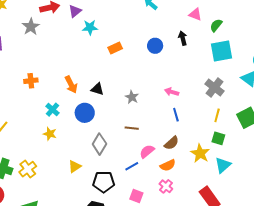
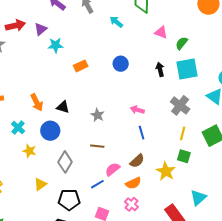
black arrow: (183, 38) -> (160, 69), moved
yellow star: (50, 134) -> (29, 151), moved
cyan triangle: (223, 165) -> (198, 198), moved

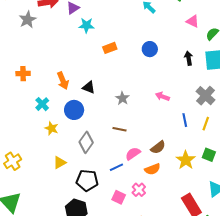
blue line: (142, 133) -> (185, 120), moved
green square: (184, 156) -> (209, 155), moved
pink cross: (132, 204) -> (139, 190), moved

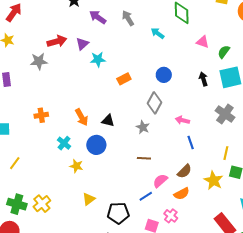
gray star: (28, 20) -> (39, 61), turned 30
blue line: (185, 120) -> (191, 143), moved
yellow line: (206, 124) -> (226, 153), moved
gray diamond: (86, 142) -> (154, 103), moved

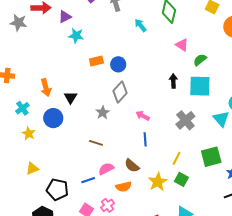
blue circle: (164, 75) -> (118, 64), moved
black triangle: (108, 121) -> (71, 97), turned 32
brown semicircle: (184, 171) -> (132, 166), turned 70

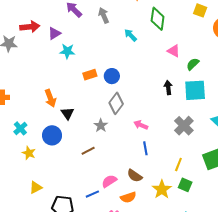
orange arrow: (46, 88) -> (50, 98), moved
brown line: (96, 143) -> (88, 151), moved, turned -40

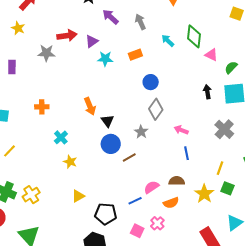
green diamond: (158, 19) -> (194, 36), moved
orange rectangle: (90, 75) -> (135, 55), moved
blue circle: (52, 135) -> (111, 144), moved
brown semicircle: (135, 176) -> (177, 181), turned 147

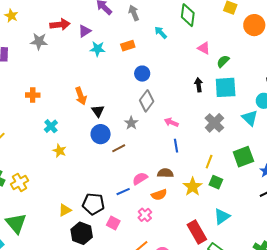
green diamond: (194, 36) -> (188, 15), moved
yellow triangle: (78, 196) -> (65, 210), moved
pink square: (137, 231) -> (113, 223), moved

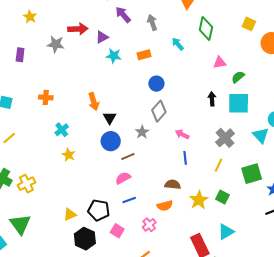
pink triangle: (204, 48) -> (220, 63), turned -40
yellow line: (209, 162) -> (218, 165), moved
pink semicircle: (140, 179) -> (123, 178), moved

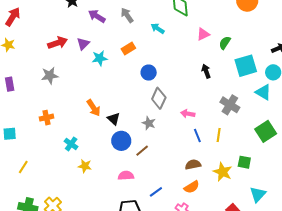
gray star: (56, 44) -> (50, 76), moved
cyan square: (239, 103) -> (246, 66), moved
yellow line: (218, 165) -> (219, 135), moved
pink semicircle: (123, 178) -> (126, 176), moved, turned 42

